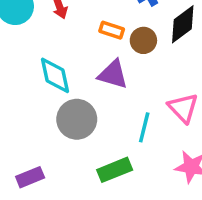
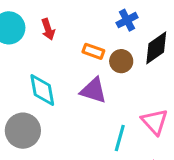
gray circle: (77, 119) -> (23, 131), moved

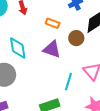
brown circle: (121, 61) -> (76, 38), moved

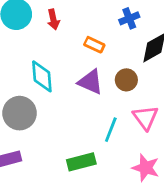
brown circle: (76, 38) -> (126, 80), moved

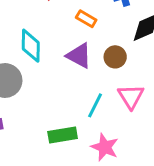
pink star: (146, 168) -> (105, 147), moved

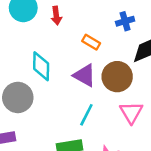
brown circle: (115, 57) -> (117, 77), size x1.5
cyan line: (95, 105) -> (86, 115), moved

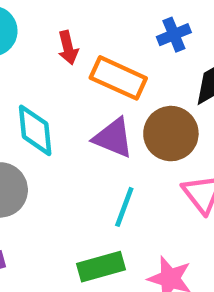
red arrow: (56, 16) -> (68, 48), moved
orange rectangle: (91, 42) -> (118, 78), size x1.6

